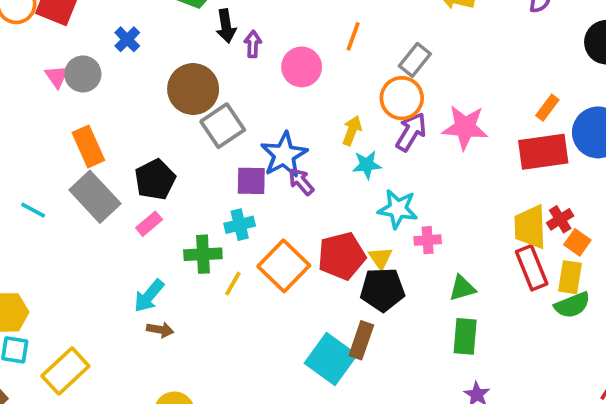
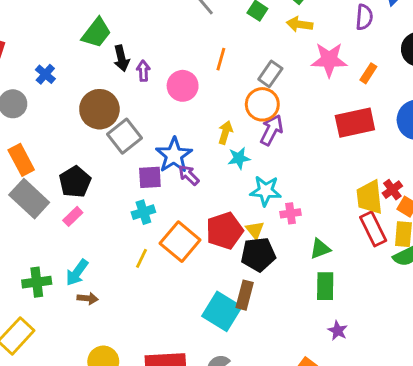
orange rectangle: (547, 108) -> (368, 73), moved
pink star: (465, 127) -> (329, 60), moved
red rectangle: (543, 152) -> (355, 123), moved
green cross: (203, 254) -> (37, 282), moved

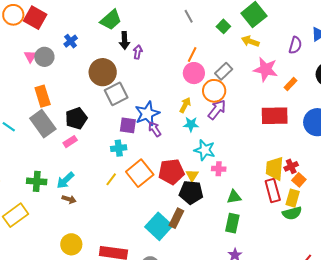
pink circle: (183, 86) -> (194, 73), moved

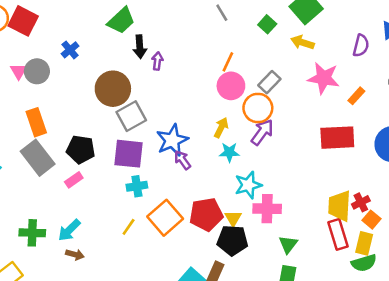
black pentagon: (76, 118) -> (81, 149), turned 30
purple square: (128, 125) -> (128, 154), moved, size x1.4
cyan star: (205, 150) -> (248, 185), turned -30
pink cross: (219, 169) -> (267, 209), size x1.5
green triangle: (234, 197) -> (288, 244), turned -42

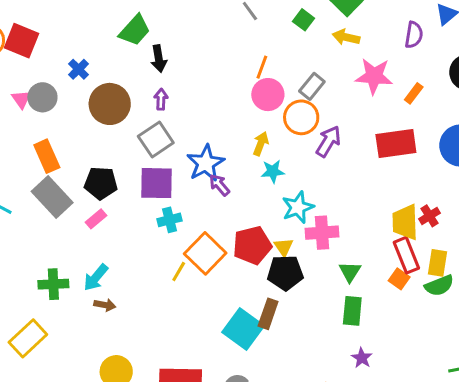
purple arrow: (157, 61) -> (161, 99), moved
brown circle: (113, 89) -> (110, 104), moved
purple arrow: (262, 132) -> (328, 141), moved
orange square: (371, 220) -> (399, 279), moved
yellow line: (129, 227) -> (179, 271), moved

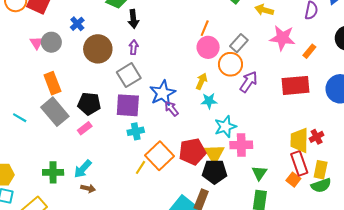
yellow triangle: (284, 247) -> (214, 154), size x1.5

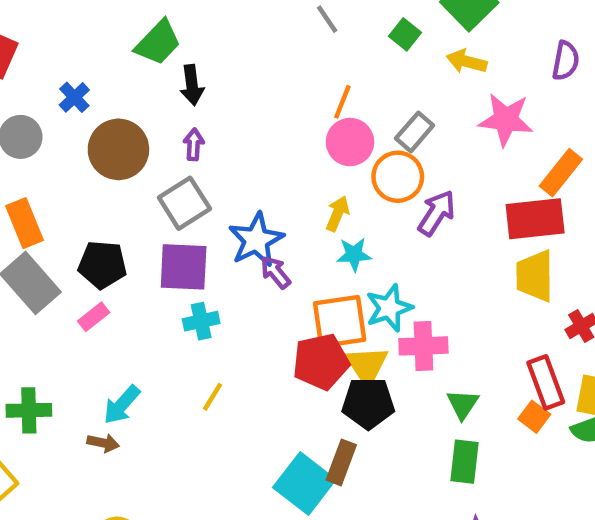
orange rectangle: (309, 51) -> (561, 173), moved, size x1.5
yellow trapezoid: (299, 140) -> (535, 276), moved
orange square: (159, 156) -> (340, 322), moved, turned 36
cyan arrow: (83, 169) -> (122, 405), moved

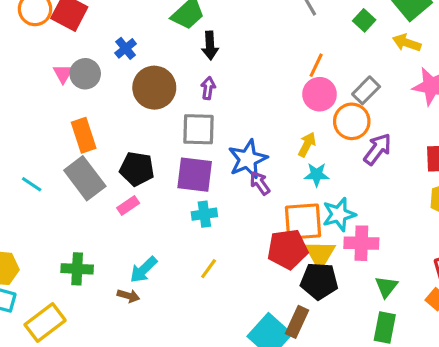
gray square: (184, 203) -> (199, 129), turned 30

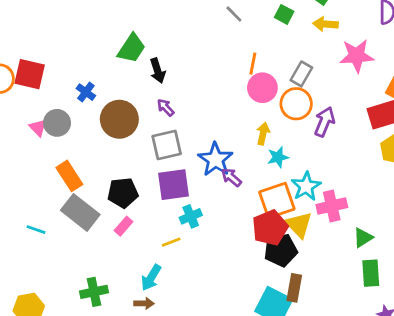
purple arrow: (208, 88) -> (166, 107), turned -36
yellow line: (209, 269) -> (171, 242), moved, turned 48
black pentagon: (319, 281) -> (281, 250), moved
green triangle: (386, 287) -> (363, 238), turned 35

